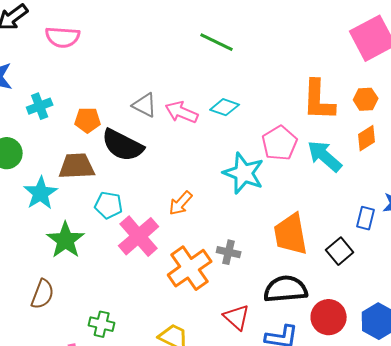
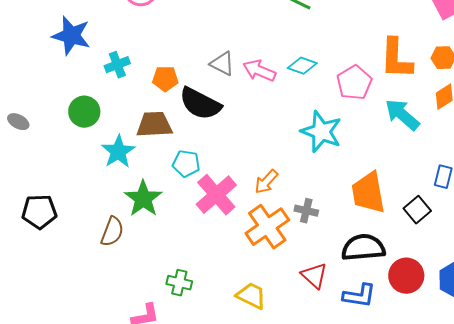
pink pentagon: (280, 143) -> (354, 83), moved
orange arrow: (181, 203) -> (266, 182), moved
brown semicircle: (43, 294) -> (112, 232), moved

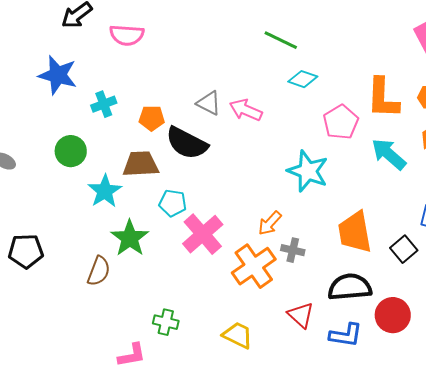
cyan diamond: (302, 66) -> (303, 79), moved
orange arrow: (266, 182) -> (270, 223), moved

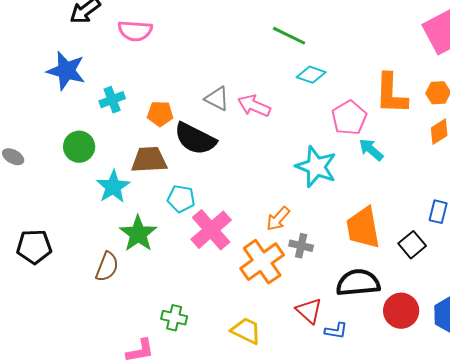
cyan arrow: (389, 154) -> (371, 150), moved, size x0.7
blue L-shape: (346, 335) -> (336, 331), moved, size x0.7

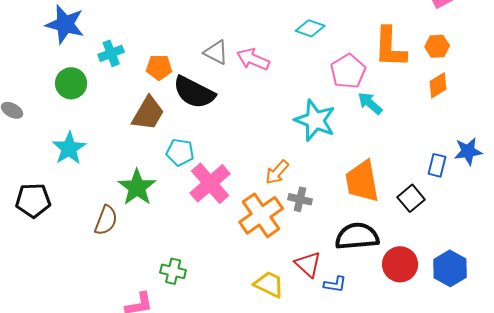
green circle: (79, 147) -> (71, 83), moved
brown trapezoid: (149, 160) -> (148, 113), turned 123
cyan star: (113, 187) -> (69, 148), moved
yellow trapezoid: (246, 331) -> (269, 284), moved

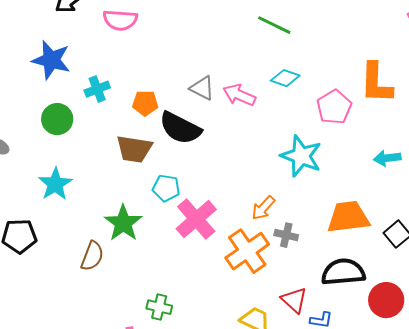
cyan diamond: (310, 28) -> (285, 78), moved
cyan arrow: (370, 103) -> (387, 158), moved, turned -48
brown trapezoid: (148, 113) -> (134, 149), turned 69
orange trapezoid: (362, 181) -> (348, 217), turned 93

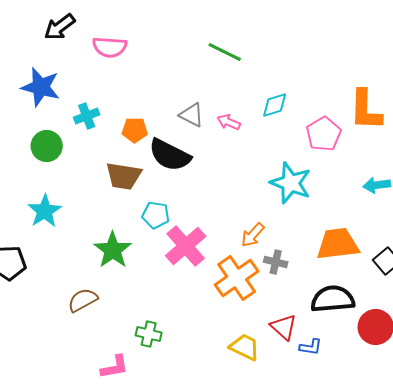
green line: (274, 25) -> (225, 52), moved
cyan diamond: (285, 78) -> (275, 105), turned -36
pink arrow: (239, 95) -> (229, 122), size x0.7
brown semicircle: (92, 256) -> (83, 300), moved, turned -140

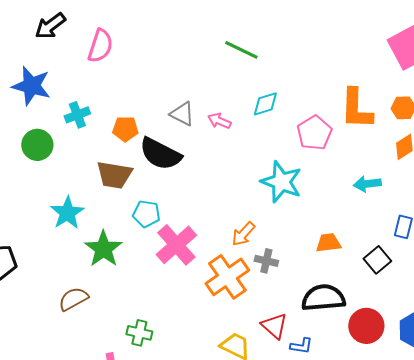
pink semicircle: (110, 47) -> (100, 46), turned -76
green line: (225, 52) -> (241, 50), moved
cyan star: (45, 211) -> (67, 213), moved
orange trapezoid: (338, 244) -> (328, 243), size x0.6

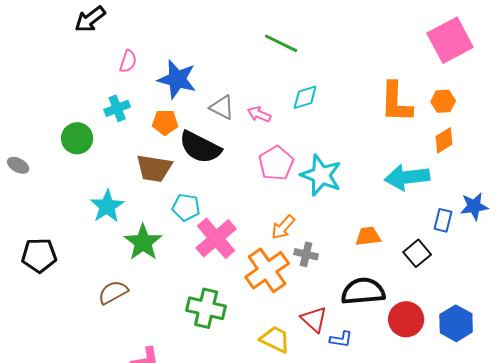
pink semicircle: (100, 46) -> (128, 61), moved, size x0.7
blue star: (31, 86) -> (177, 79), moved
pink pentagon: (314, 133) -> (276, 163), moved
cyan arrow: (367, 184) -> (407, 177), size x1.6
green cross: (139, 333) -> (206, 308), moved, size x1.5

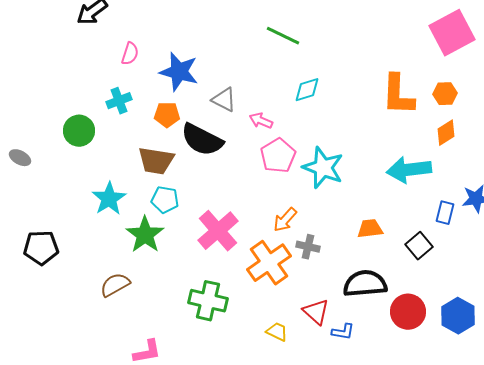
pink arrow: (259, 114) -> (261, 121), moved
cyan pentagon: (186, 207) -> (165, 200), moved
yellow trapezoid: (275, 339) -> (277, 332), size x0.7

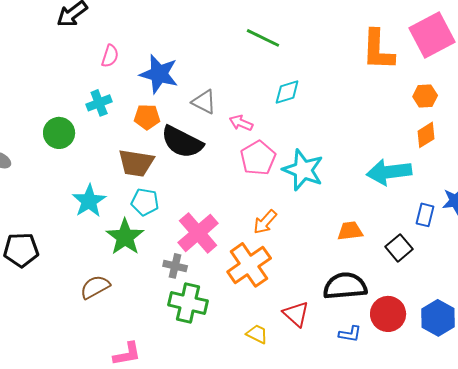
orange L-shape: (398, 95) -> (378, 50), moved
gray cross: (308, 247) -> (175, 266), moved
blue L-shape: (343, 332) -> (350, 334), moved

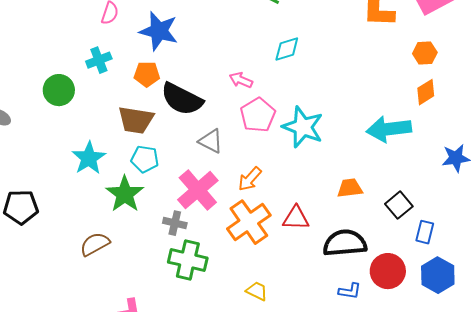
gray triangle: (204, 102) -> (211, 141), moved
blue rectangle: (425, 215) -> (425, 232), moved
orange arrow: (265, 222) -> (250, 179), moved
red triangle: (296, 314) -> (296, 218), moved, turned -40

